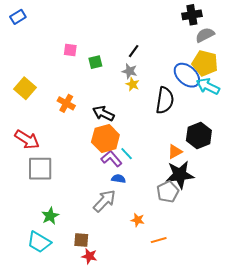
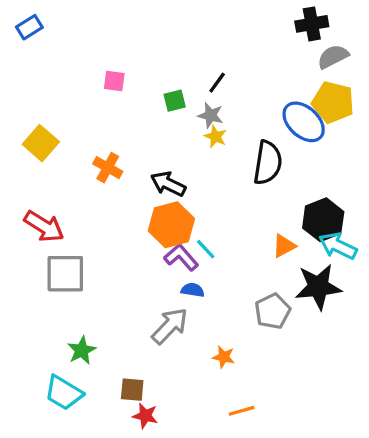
green square: (95, 62) -> (175, 101), moved
cyan arrow: (208, 86) -> (338, 246), moved
black star: (180, 175) -> (318, 287), moved
orange line: (159, 240) -> (242, 411), moved

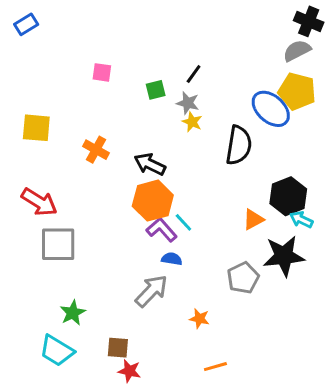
black cross: (312, 24) -> (309, 21), moved, turned 32
yellow square: (41, 143) -> (36, 128), turned -36
cyan arrow: (338, 246) -> (301, 220), size x0.7

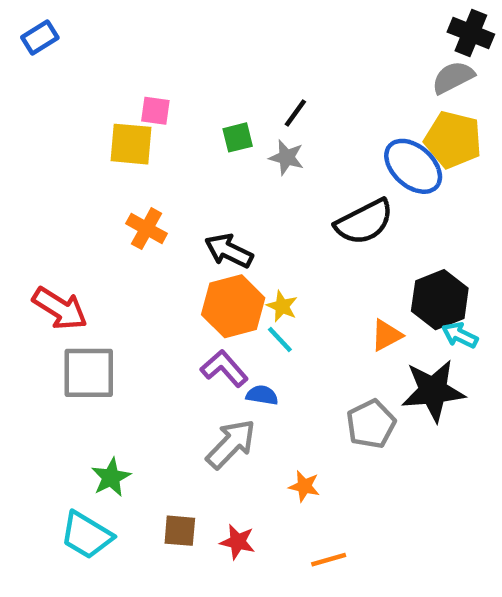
yellow star: (192, 122) -> (282, 306), moved
yellow square: (36, 128) -> (131, 144), moved
black semicircle: (239, 145) -> (364, 222), turned 54
purple L-shape: (162, 230) -> (224, 368), moved
red star: (130, 371) -> (238, 542), moved

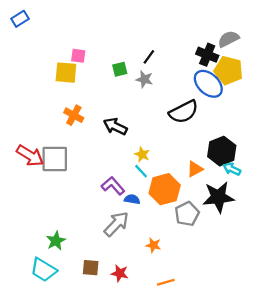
black cross: (471, 33) -> (207, 55), moved
orange hexagon: (233, 306) -> (165, 189), moved
gray square: (89, 373) -> (55, 159), moved

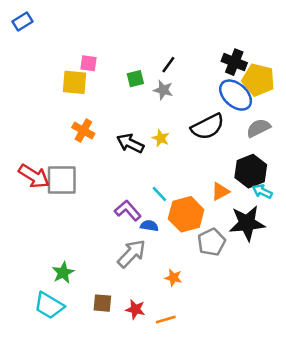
gray semicircle: (228, 39) -> (258, 128), moved
yellow star: (142, 154) -> (161, 138), moved
orange line: (166, 282) -> (166, 320), moved

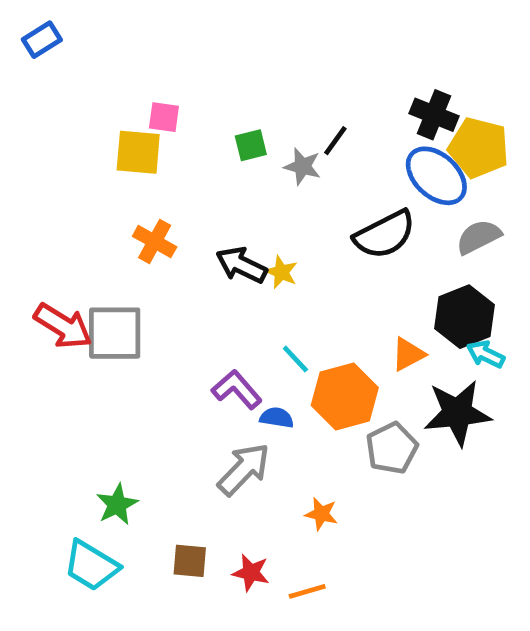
black line: (168, 65) -> (335, 141), moved
yellow star: (161, 138) -> (281, 272), moved

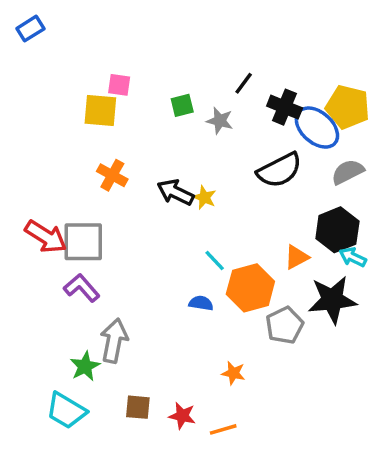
black cross: (434, 115) -> (285, 107), moved
black line: (335, 141) -> (244, 83), moved
purple L-shape: (237, 389) -> (82, 288), moved
gray arrow: (244, 469) -> (114, 341), moved, turned -33

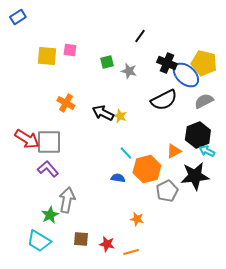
black line: (244, 83) -> (140, 36), moved
yellow square: (100, 110) -> (47, 56), moved

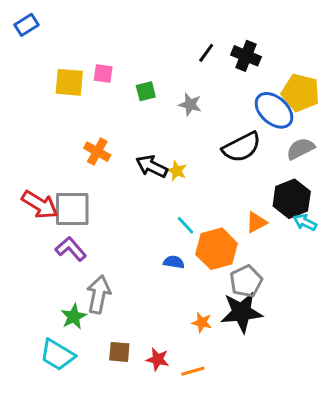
green square: (107, 62) -> (146, 91), moved
black cross: (167, 63) -> (246, 56), moved
black star: (195, 176) -> (242, 312), moved

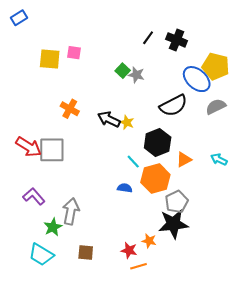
green square: (146, 91) -> (123, 71), moved, turned -32
black hexagon: (292, 199) -> (158, 143), moved
purple L-shape: (71, 249) -> (34, 196), moved
orange star: (202, 322) -> (149, 241), moved
red star: (158, 359) -> (129, 250), moved

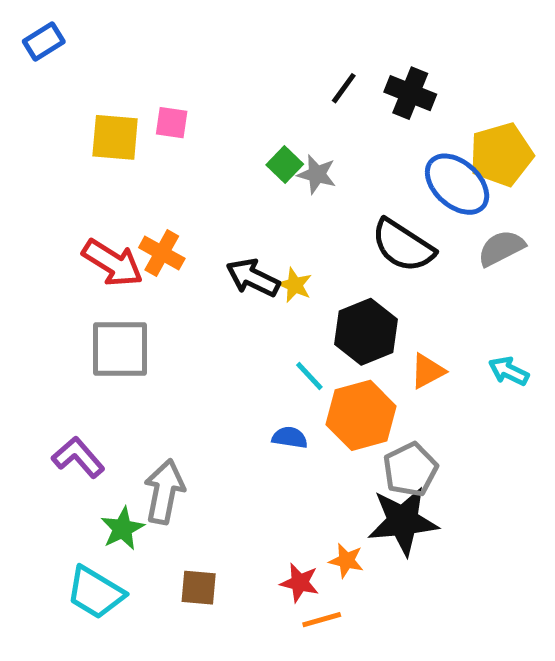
yellow pentagon: (216, 66) -> (501, 155), turned -30
black semicircle: (173, 106) -> (403, 246), turned 60
red arrow: (29, 147) -> (113, 263), moved

